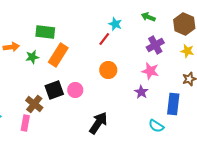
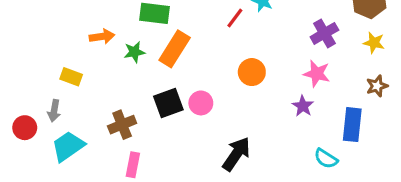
red line: (104, 39) -> (235, 18), moved
brown cross: (34, 104) -> (122, 125), moved, turned 30
pink rectangle: (25, 123) -> (133, 165), moved

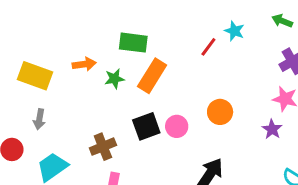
orange circle: (252, 72) -> (220, 112), moved
yellow rectangle: (71, 77) -> (35, 76), moved, size x1.6
gray arrow: (54, 111) -> (39, 119), moved

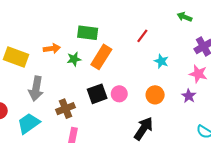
green arrow: (282, 21) -> (185, 17), moved
cyan star: (234, 31) -> (161, 61), moved
orange circle: (220, 112) -> (155, 95), moved
gray arrow: (39, 119) -> (36, 89), moved, size x1.6

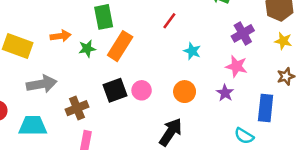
green rectangle: (88, 33) -> (104, 17), turned 72
gray arrow: (36, 89) -> (42, 84), turned -110
cyan trapezoid: (29, 123) -> (33, 126), turned 35

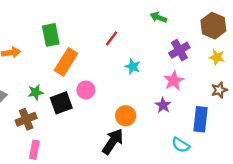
green star: (87, 49) -> (35, 92), moved
pink star: (236, 66) -> (174, 81), turned 30
pink circle: (142, 90) -> (86, 90), moved
orange circle: (185, 92) -> (126, 116), moved

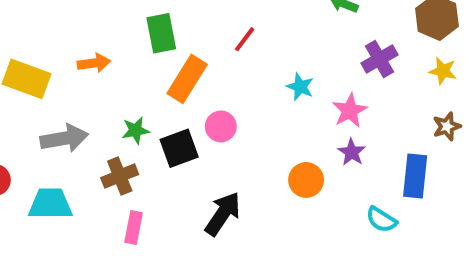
red line: (112, 38) -> (245, 39), moved
pink star: (174, 81) -> (350, 111), moved
orange circle: (126, 116) -> (306, 180), moved
black arrow: (113, 141) -> (223, 214), moved

